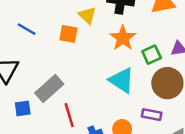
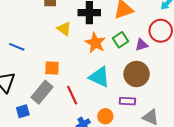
orange square: (68, 34) -> (52, 68), moved
green square: (152, 55) -> (120, 40), moved
red line: (69, 115) -> (72, 95), moved

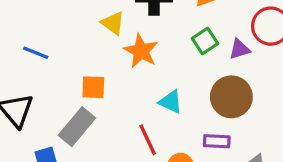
orange star: (95, 43) -> (141, 51), moved
cyan triangle: (99, 77) -> (171, 102), size x0.7
red line: (72, 95) -> (148, 140), moved

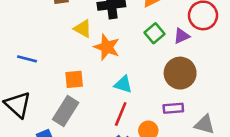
cyan triangle: (171, 102) -> (123, 84), moved
red line: (148, 140) -> (121, 114), turned 55

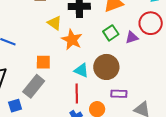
brown circle: (180, 73) -> (106, 67), moved
red line: (121, 114) -> (77, 94), turned -30

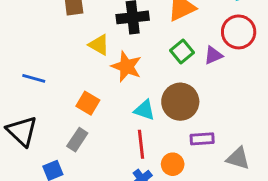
orange square: (43, 62) -> (88, 103), turned 35
gray rectangle: (34, 86) -> (77, 140), size x0.7

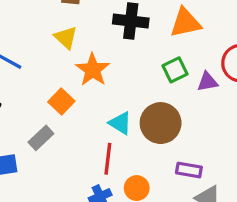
yellow triangle: (99, 45) -> (66, 37), moved
orange star: (126, 67) -> (93, 70), moved
purple rectangle: (202, 139) -> (189, 170), moved

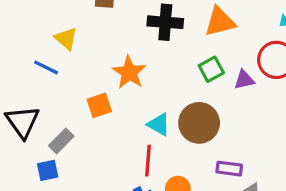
yellow triangle: (66, 37) -> (66, 39), moved
orange square: (61, 102) -> (99, 105), turned 30
gray rectangle: (41, 138) -> (61, 141), moved

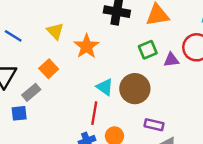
yellow triangle: (66, 39) -> (55, 31), moved
blue line: (46, 67) -> (13, 36), moved
orange square: (99, 105) -> (49, 69), moved, turned -30

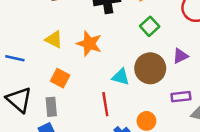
purple triangle: (171, 60) -> (180, 56), moved
gray rectangle: (31, 92) -> (51, 107), turned -36
red line: (94, 113) -> (105, 104), moved

